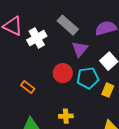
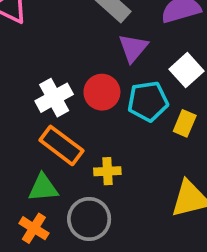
white cross: (37, 38) -> (54, 98), moved
orange rectangle: (28, 87) -> (61, 145), moved, size x1.6

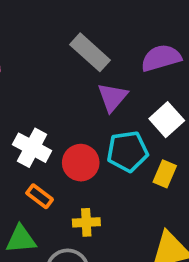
red circle: (102, 92) -> (81, 163), moved
white cross: (54, 98) -> (32, 148), turned -33
orange rectangle: (61, 145) -> (40, 196), size x0.6

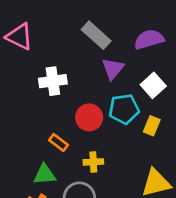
white cross: (32, 148) -> (53, 81), moved, turned -36

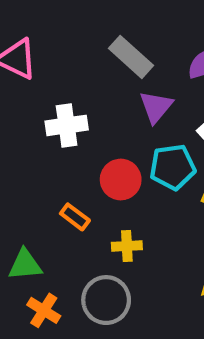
green triangle: (45, 174) -> (25, 265), moved

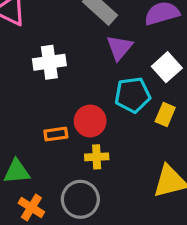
red circle: (121, 180) -> (90, 121), moved
orange rectangle: (75, 217) -> (56, 134), turned -45

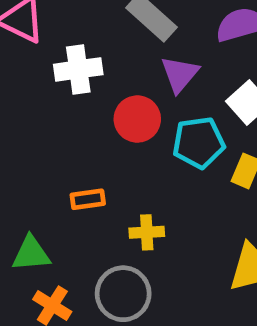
white cross: (49, 62) -> (78, 69), moved
red circle: (90, 121) -> (137, 119), moved

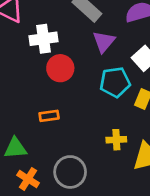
red circle: (137, 119) -> (60, 68), moved
yellow cross: (147, 232) -> (116, 140), moved

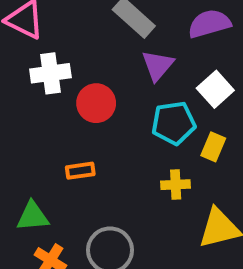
white cross: (43, 39) -> (50, 73), moved
yellow cross: (116, 140) -> (176, 185), moved

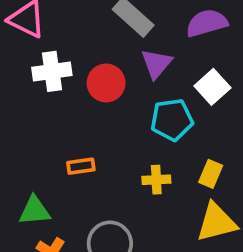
red circle: (96, 103) -> (106, 83), moved
yellow rectangle: (213, 147) -> (211, 174), moved
yellow cross: (176, 185) -> (156, 180), moved

